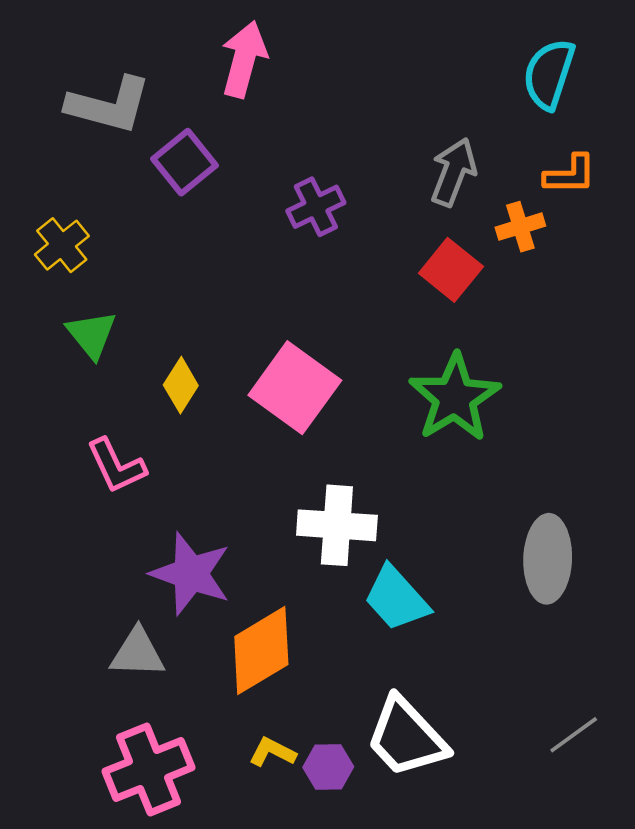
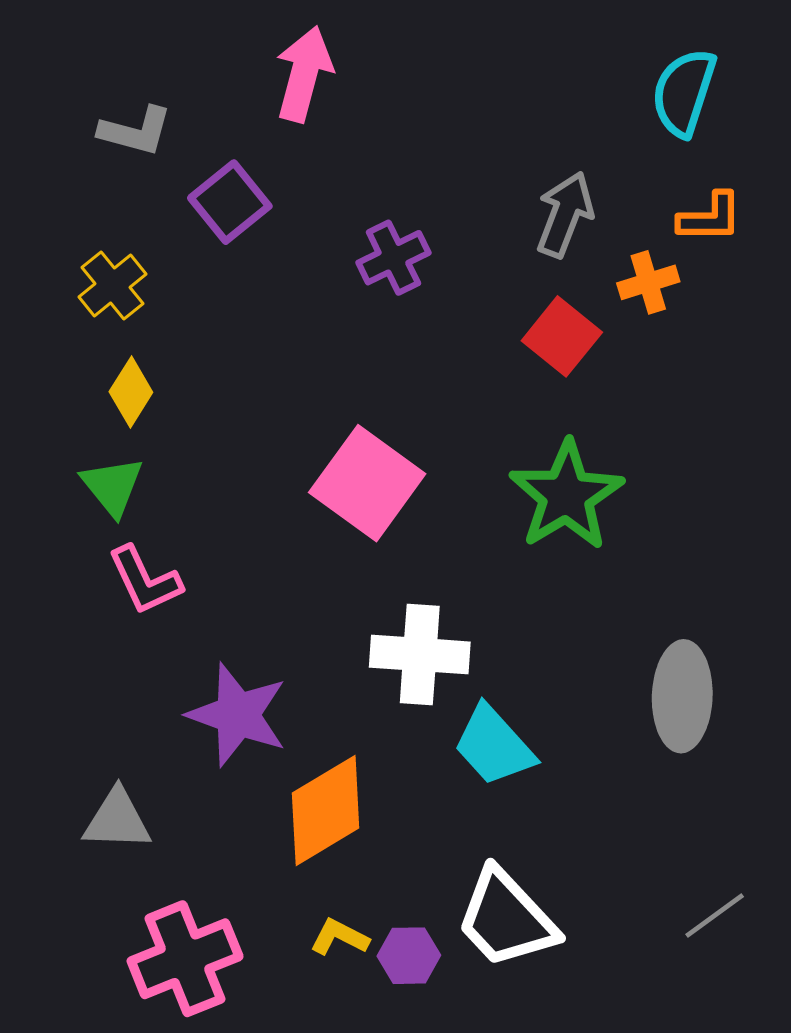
gray L-shape: (109, 105) -> (136, 131), size x0.7
yellow cross: (62, 245) -> (112, 285), moved
green triangle: (92, 334) -> (112, 486), moved
yellow diamond: (181, 385) -> (131, 392), moved
gray triangle: (137, 653) -> (117, 820), moved

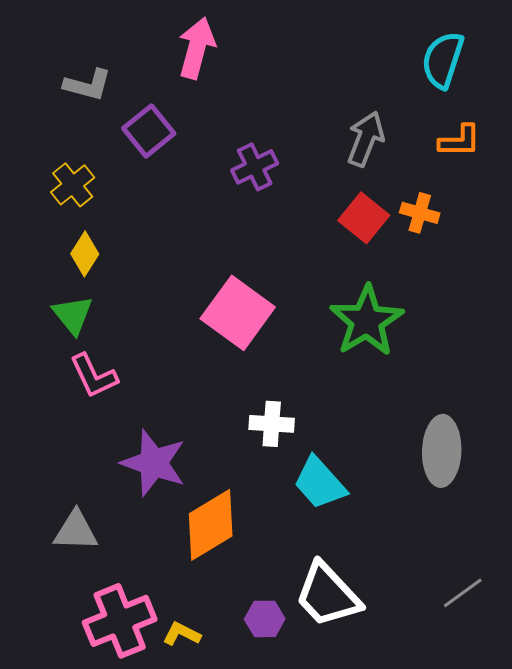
orange cross: (648, 282) -> (420, 213), moved, turned 33
white cross: (420, 655) -> (272, 424), size x0.7
yellow L-shape: (339, 937) -> (182, 634), moved

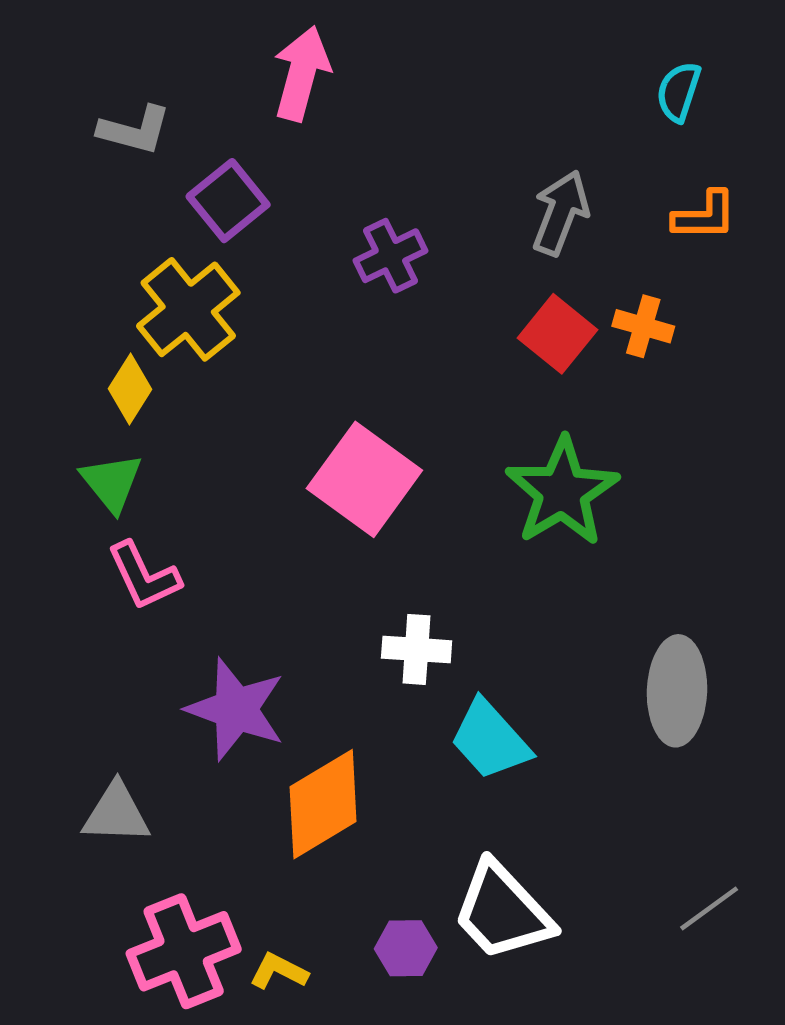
cyan semicircle: (443, 60) -> (679, 92), size x0.7
yellow cross: (73, 185) -> (188, 309), moved, size x1.5

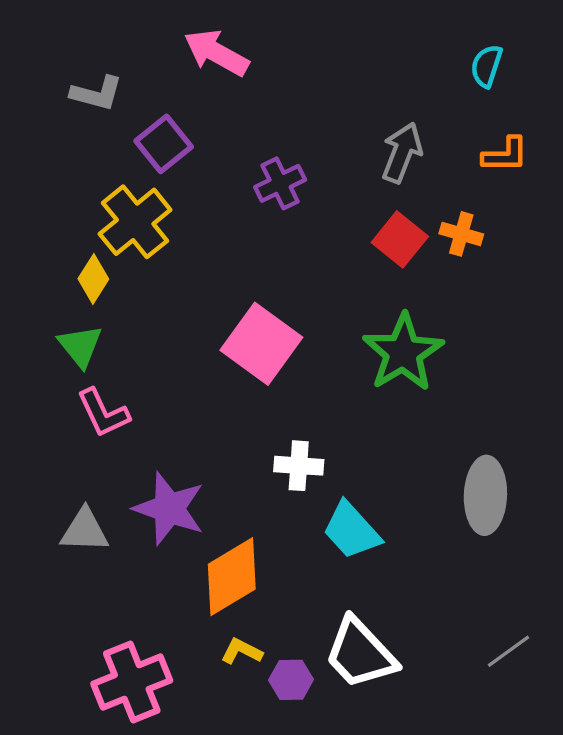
pink arrow: (302, 73) -> (216, 53), turned -76
gray triangle: (116, 813) -> (85, 530), moved
yellow L-shape: (279, 971) -> (242, 651), moved

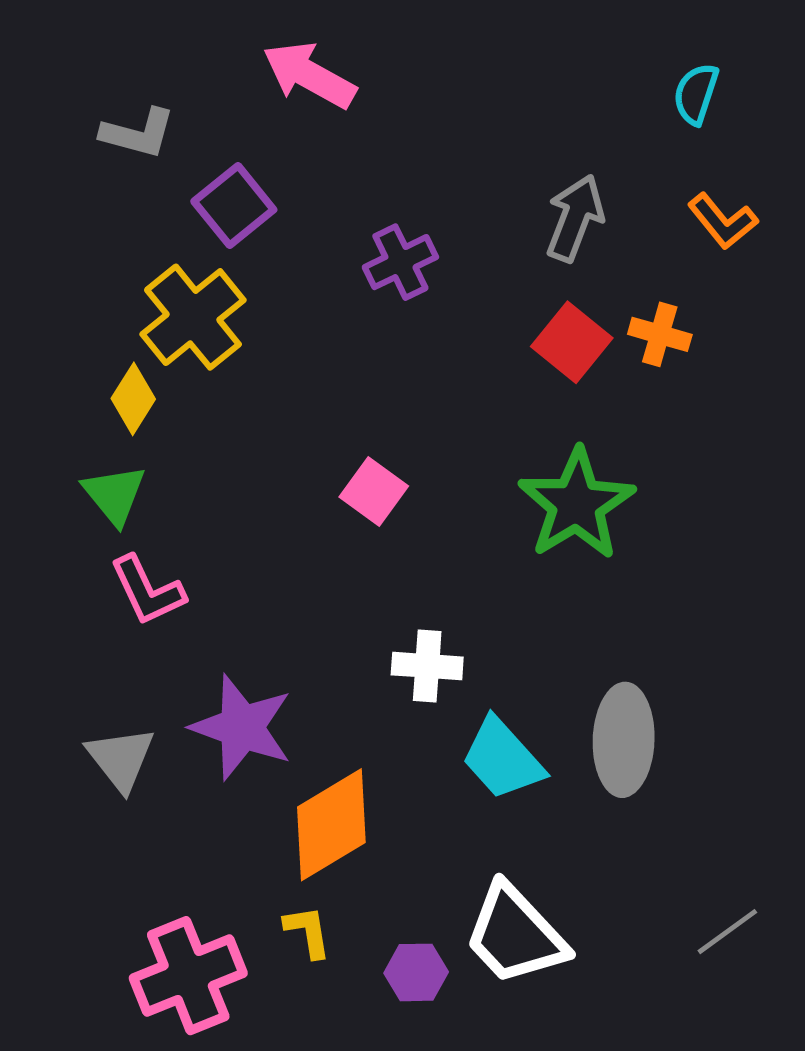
orange L-shape: (505, 155) -> (723, 221), turned 51
pink square: (261, 344) -> (374, 492), size x0.6
gray ellipse: (485, 495) -> (624, 740), moved
gray triangle: (85, 530) -> (121, 759), turned 50
yellow L-shape: (242, 651) -> (308, 932), moved, turned 54

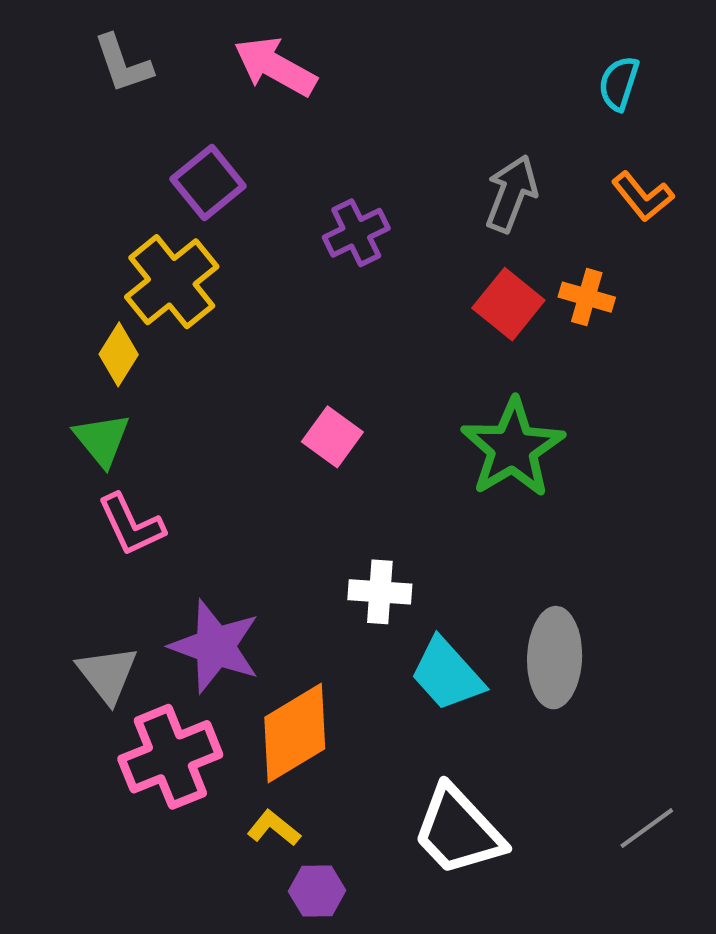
gray L-shape: (138, 133) -> (123, 64), moved, turned 56
yellow L-shape: (308, 932) -> (274, 828), turned -42
purple hexagon: (416, 972) -> (317, 891), moved
pink cross: (188, 976) -> (170, 757), moved

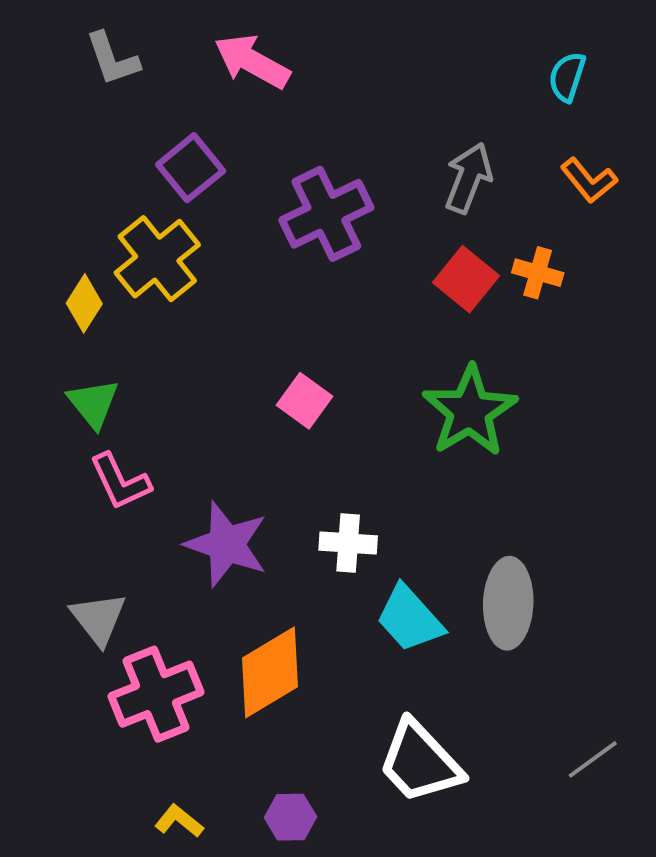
purple cross: (356, 233) -> (326, 214), size x1.5
yellow diamond: (119, 354) -> (84, 303), moved
purple star: (215, 646) -> (226, 544), moved
yellow L-shape: (274, 828) -> (179, 821), moved

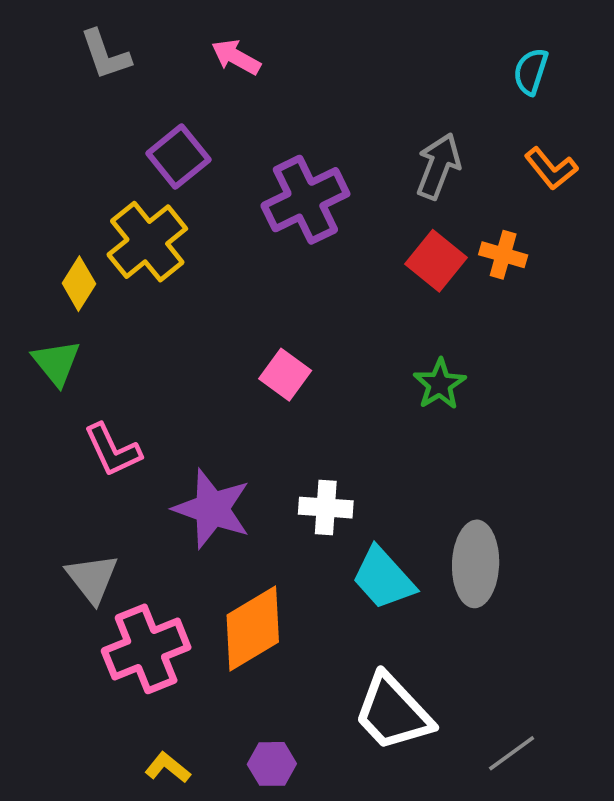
pink arrow: (252, 61) -> (236, 57), size x0.7
green triangle: (93, 403) -> (56, 363), moved
green star: (470, 411) -> (440, 384), size x0.6
gray line: (593, 759) -> (512, 753), moved

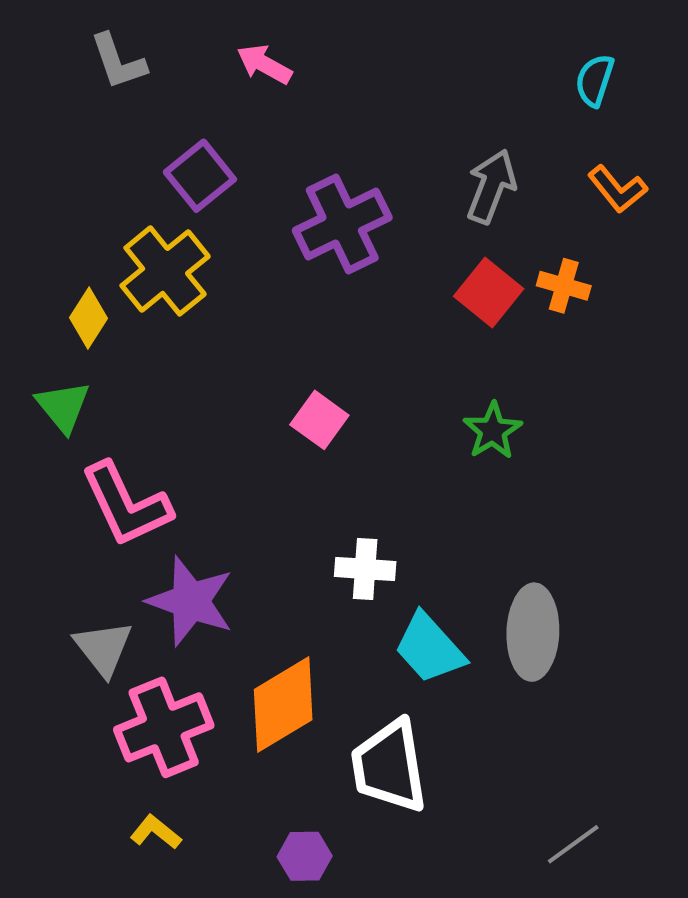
pink L-shape: (113, 450) -> (126, 505), size x1.4
purple star: (212, 509) -> (191, 601), moved
white trapezoid: (393, 712) -> (389, 766), moved, turned 34
yellow L-shape: (168, 768) -> (156, 832), moved

